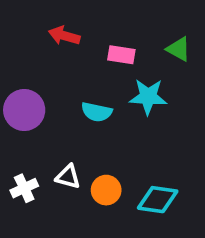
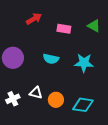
red arrow: (64, 36) -> (34, 19), turned 133
cyan star: (148, 97) -> (84, 63), moved

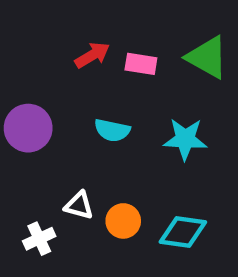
red arrow: (34, 19) -> (92, 55), moved
green triangle: (94, 26) -> (207, 57), size x1.5
white cross: (13, 99) -> (39, 239), moved

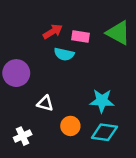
cyan semicircle: (112, 130) -> (64, 54), moved
cyan star: (185, 139) -> (102, 101), moved
white triangle: (79, 205) -> (45, 103), moved

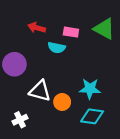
red arrow: (53, 31) -> (37, 28), moved, turned -133
white triangle: (45, 103) -> (40, 91), size x1.5
orange circle: (70, 126) -> (62, 102), moved

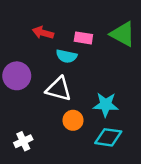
white triangle: (40, 91) -> (59, 89), moved

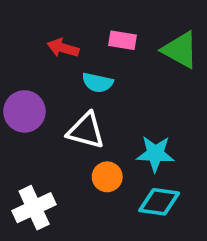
pink rectangle: (83, 38) -> (123, 40), moved
white cross: (23, 141) -> (34, 208), size x1.5

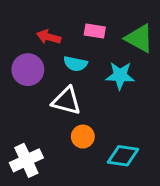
purple circle: (24, 111) -> (28, 70), moved
cyan star: (155, 154) -> (120, 76), moved

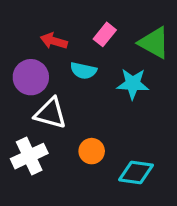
pink rectangle: (95, 31) -> (105, 34), turned -60
white triangle: (66, 101) -> (51, 113), moved
white cross: (26, 160) -> (29, 156), moved

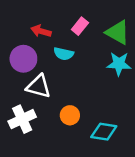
cyan star: (133, 84) -> (119, 64), moved

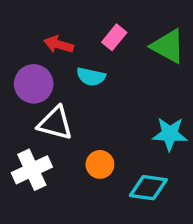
cyan star: (119, 64) -> (170, 134), moved

